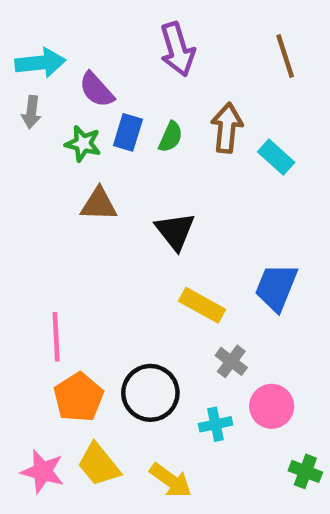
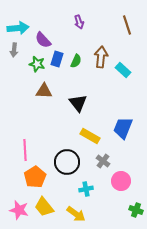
purple arrow: (177, 49) -> (79, 22), size x0.6
black circle: (150, 393) -> (67, 162), moved
cyan cross: (216, 424) -> (86, 189), moved

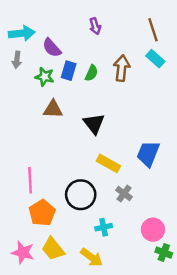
cyan rectangle: (123, 70) -> (155, 59), moved
pink circle: (121, 181) -> (153, 230), moved

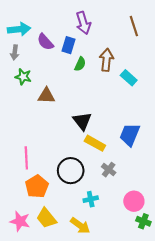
purple arrow: (95, 26) -> (83, 23), size x1.5
cyan rectangle: (155, 59) -> (129, 78), moved
blue rectangle: (69, 71) -> (69, 45), moved
green star: (45, 77) -> (23, 77), moved
black triangle: (94, 124) -> (82, 121), moved

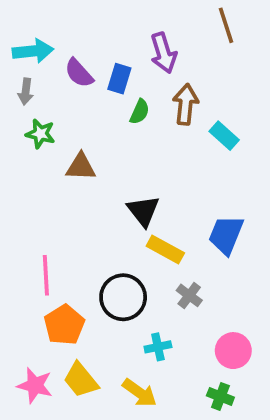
purple arrow: (83, 23) -> (163, 53), moved
brown line: (134, 26) -> (226, 25), moved
green cross: (143, 221) -> (220, 396), moved

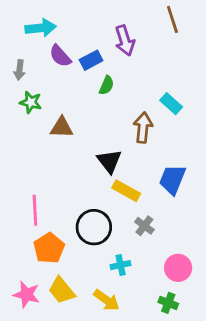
cyan arrow: (33, 51) -> (41, 28), moved
blue rectangle: (119, 79) -> (91, 60), turned 45
brown arrow: (186, 104) -> (143, 128), moved

